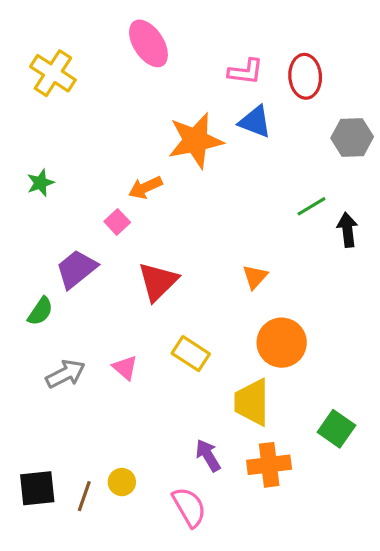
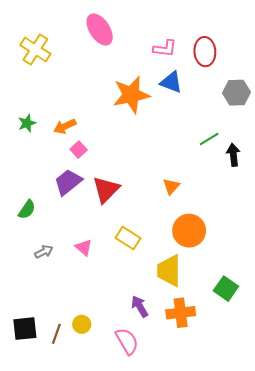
orange arrow: (145, 188) -> (65, 126), moved
purple trapezoid: (76, 269) -> (68, 182), moved
gray arrow: (65, 374) -> (44, 252), size x0.7

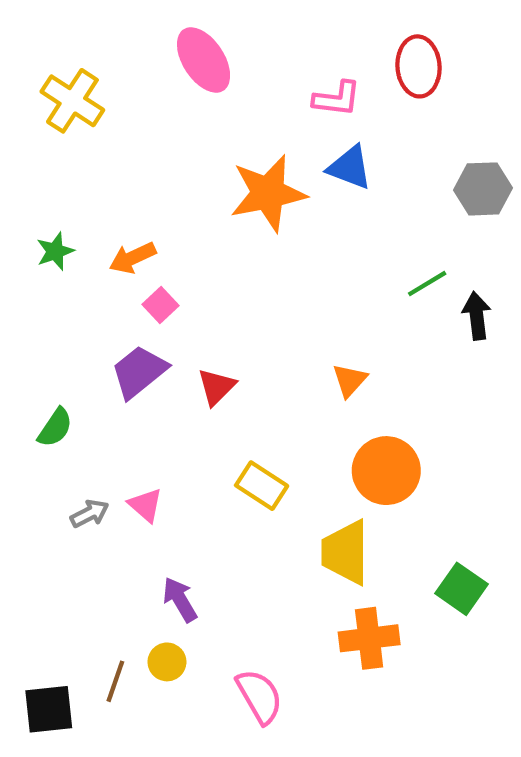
red ellipse: (205, 52) -> (419, 66), moved
red triangle: (106, 190) -> (216, 387), size x0.7
pink triangle: (84, 247) -> (145, 505), moved
purple arrow: (140, 306) -> (180, 600), moved
black square: (25, 329) -> (49, 709), moved

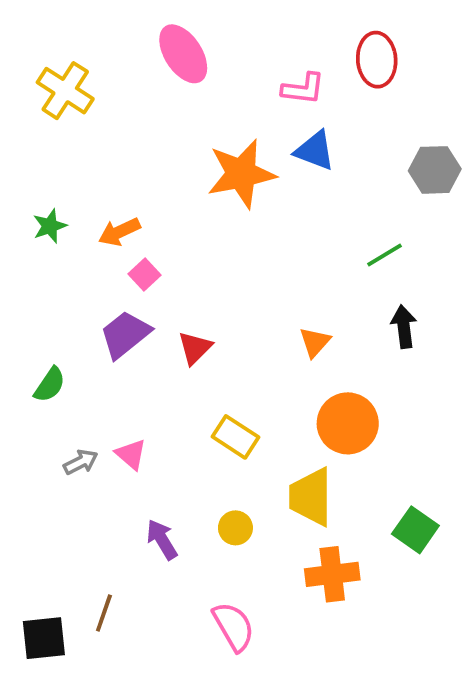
black arrow: (477, 316) -> (404, 327), moved
yellow circle: (167, 662) -> (235, 528), moved

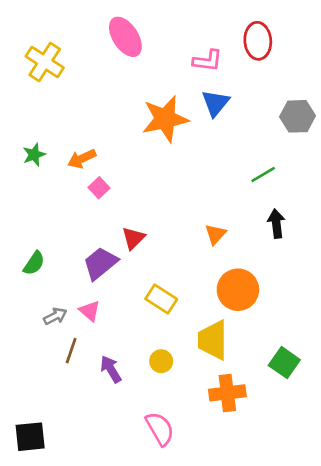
blue triangle: (315, 151) -> (215, 103), turned 48
purple trapezoid: (125, 334) -> (100, 263), moved
brown line: (104, 613) -> (71, 351), moved

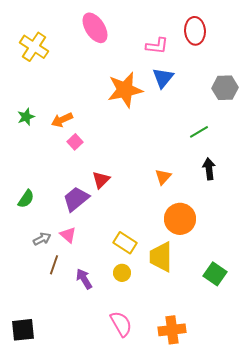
yellow rectangle: (161, 299) -> (125, 243), moved
orange cross: (227, 393) -> (172, 330), moved

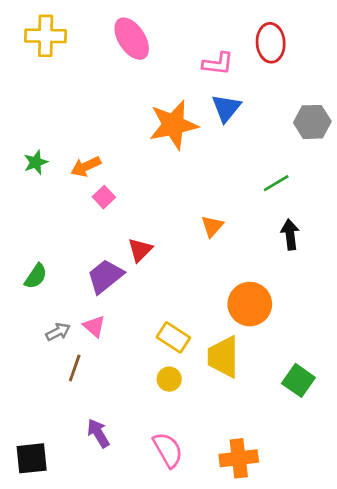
yellow cross: (34, 47) -> (46, 36), moved, turned -32
orange triangle: (163, 177) -> (212, 226), moved
purple arrow: (84, 279) -> (98, 433), moved

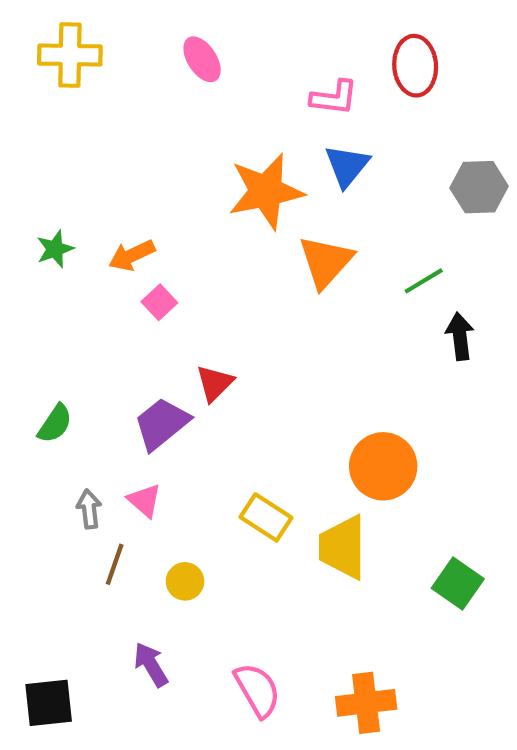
pink ellipse: (132, 39) -> (202, 59), size x0.7
orange triangle: (212, 226) -> (326, 262), moved, size x1.6
black arrow: (290, 235) -> (460, 336), moved
gray arrow: (58, 332) -> (89, 509), turned -70
yellow circle: (169, 379) -> (185, 581), moved

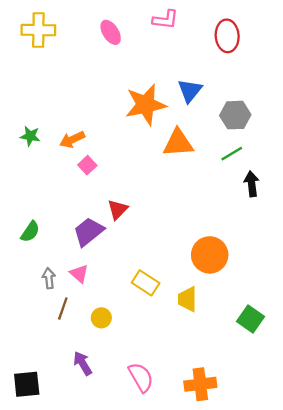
pink L-shape: (334, 98) -> (165, 20), moved
gray hexagon: (479, 187) -> (235, 115), moved
green star: (55, 249) -> (30, 136), turned 30
orange triangle: (326, 262) -> (178, 143), turned 44
yellow trapezoid: (343, 547) -> (188, 299), size x0.7

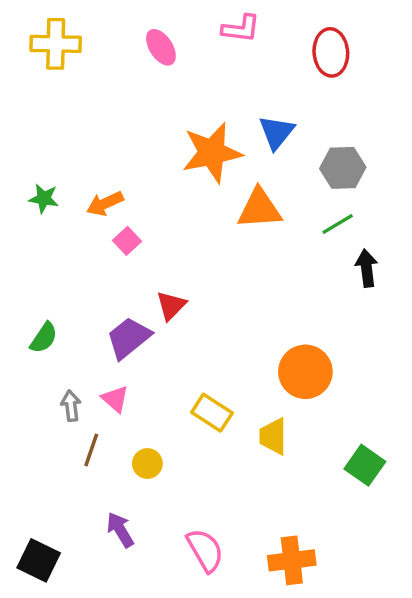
black square: (27, 384) -> (39, 560), turned 32

